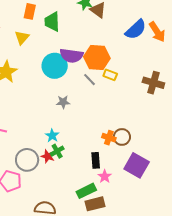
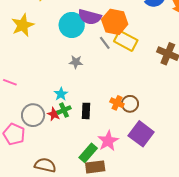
yellow rectangle: (110, 75) -> (126, 41), size x1.6
black rectangle: (96, 160) -> (86, 111), moved
pink star: (105, 176) -> (108, 141), size x1.5
green rectangle: (86, 191) -> (88, 153), turned -30

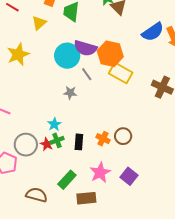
gray line: (105, 43) -> (87, 74), moved
orange cross: (117, 103) -> (103, 139), moved
purple square: (141, 134) -> (129, 176), moved, size x0.7
green rectangle: (88, 153) -> (67, 180), moved

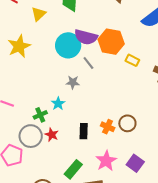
yellow rectangle: (121, 73) -> (132, 60), moved, size x0.6
cyan star: (54, 124) -> (58, 104), moved
green cross: (57, 140) -> (40, 115), moved

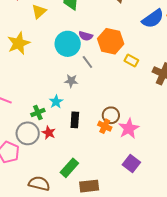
purple semicircle: (86, 37) -> (86, 36), size x0.6
brown circle: (127, 123) -> (111, 115), moved
black rectangle: (84, 131) -> (75, 120), moved
pink star: (106, 161) -> (129, 128), moved

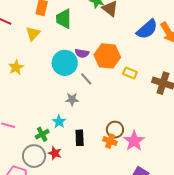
yellow star: (19, 43) -> (16, 67), size x0.7

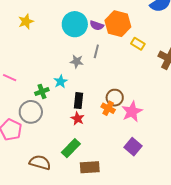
purple semicircle: (82, 53) -> (97, 25), moved
gray line: (86, 79) -> (96, 51), moved, turned 48
red star: (55, 153) -> (78, 119), moved

